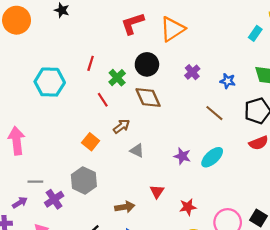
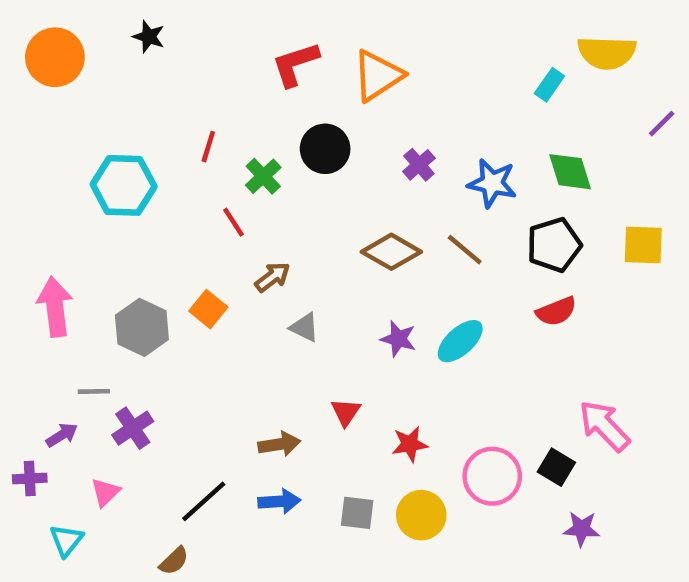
blue star: (228, 81) -> (492, 183), size x1.5
brown diamond: (148, 98) -> (391, 252), moved, turned -36
gray hexagon: (84, 180) -> (142, 327), moved

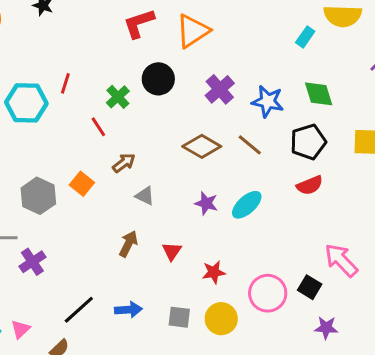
red line: (208, 147) -> (65, 83), moved
purple cross: (419, 165) -> (220, 89), size x1.4
brown arrow: (279, 444) -> (128, 244), moved, turned -55
pink triangle: (105, 492) -> (20, 329), moved

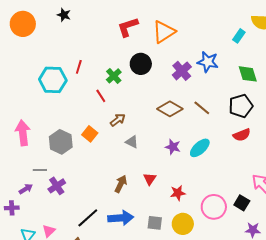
blue star: (268, 101) -> (208, 62), moved
brown arrow: (128, 244) -> (121, 184), moved
blue arrow: (128, 310) -> (121, 218), size x1.4

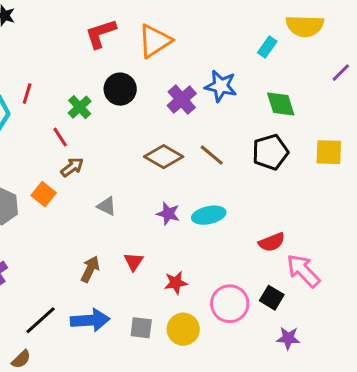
brown arrow: (118, 120) -> (72, 167), moved
red semicircle: (242, 135) -> (272, 242), moved
cyan ellipse: (200, 148) -> (209, 215), turned 30

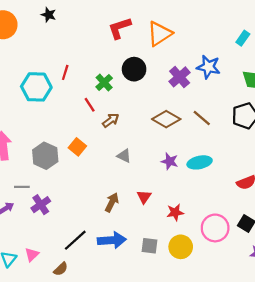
brown arrow: (72, 167) -> (111, 120), moved

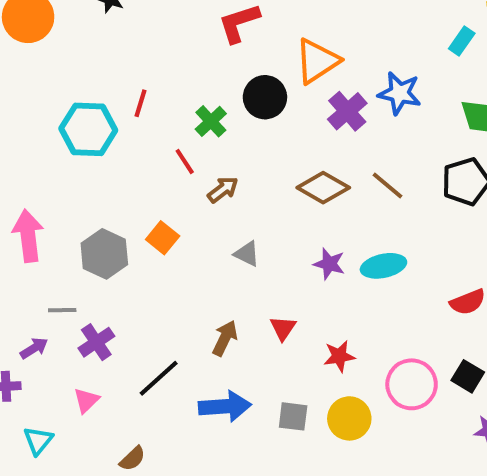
orange triangle: (160, 34) -> (317, 61), moved
black line: (75, 240) -> (159, 378), moved
pink triangle: (32, 255) -> (86, 400), moved

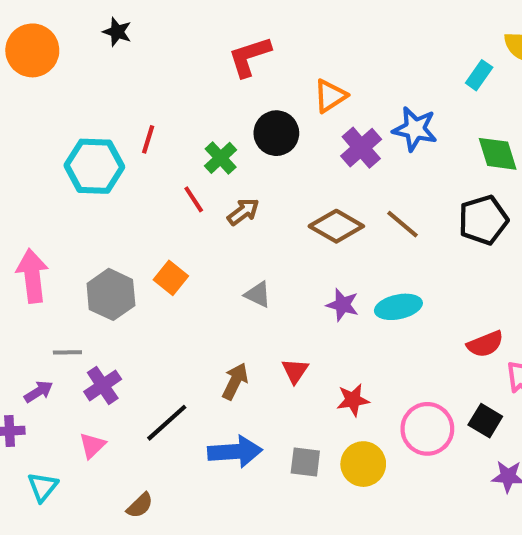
orange triangle: (317, 61) -> (330, 96), size x0.7
brown arrow: (223, 190) -> (243, 212), moved

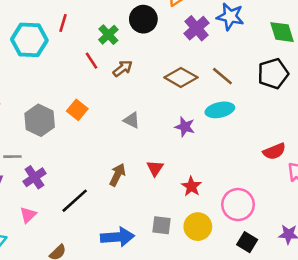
cyan ellipse: (398, 307) -> (220, 110), moved
red star: (353, 400) -> (191, 186), turned -30
black square: (485, 421) -> (247, 242), moved
blue arrow: (235, 452) -> (117, 237), moved

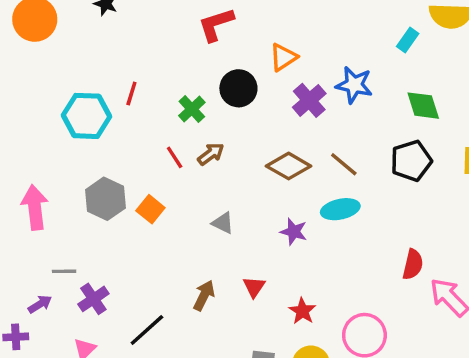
red line: (92, 61) -> (175, 157), moved
gray hexagon: (40, 120) -> (106, 199), moved
red semicircle: (274, 151) -> (413, 264), turned -55

